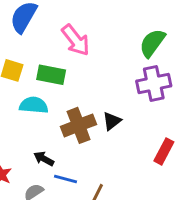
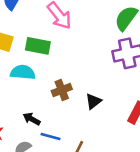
black triangle: (112, 121) -> (93, 101), moved
brown cross: (79, 125) -> (62, 90), size x0.7

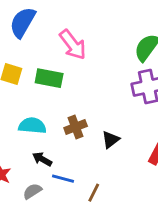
cyan semicircle: (23, 72) -> (32, 126), moved

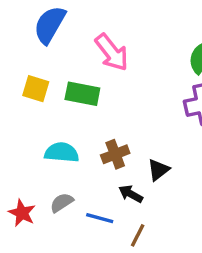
black arrow: (42, 159) -> (131, 194), moved
gray semicircle: (32, 191) -> (62, 203), moved

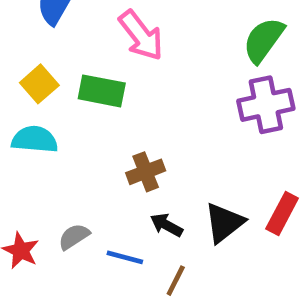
yellow square: (36, 89) -> (39, 84), turned 32
cyan semicircle: (62, 153) -> (35, 139), moved
black triangle: (158, 170) -> (224, 223), moved, size x1.4

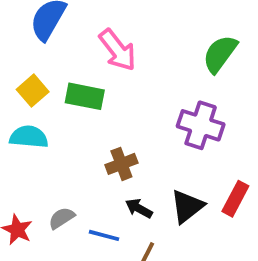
purple cross: (266, 105) -> (201, 125), moved, turned 30

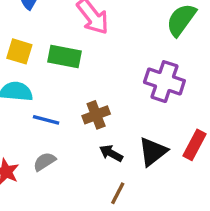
yellow square: (33, 91) -> (19, 51), turned -32
blue line: (104, 235) -> (46, 120), moved

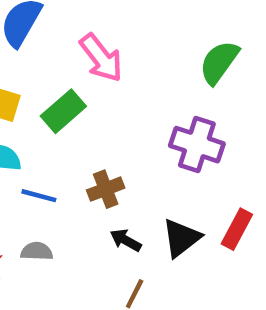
green rectangle: (64, 56) -> (63, 111), turned -52
gray semicircle: (44, 162) -> (37, 251), turned 35

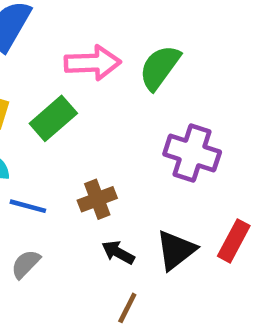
pink arrow: (101, 58) -> (93, 63), turned -54
green semicircle: (219, 62) -> (160, 67), moved
gray semicircle: (37, 251) -> (26, 264), turned -48

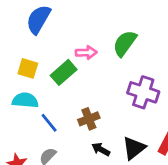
pink arrow: (93, 63) -> (86, 53), moved, size x0.7
blue line: (28, 206) -> (49, 123), turned 36

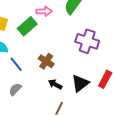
brown cross: (89, 119) -> (46, 61), turned -35

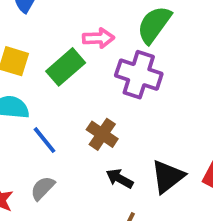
purple cross: (87, 41) -> (139, 75), moved

